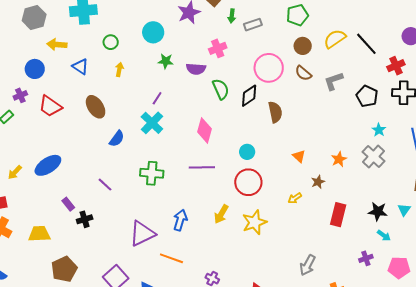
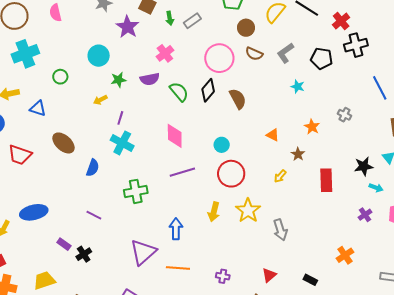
yellow arrow: (119, 69) -> (100, 100), moved, turned -112
cyan star: (379, 130) -> (298, 86), moved
gray cross: (374, 157) -> (344, 115), size x0.6
blue ellipse: (48, 165) -> (34, 212), turned 36
gray arrow: (308, 265) -> (280, 230), moved, turned -30

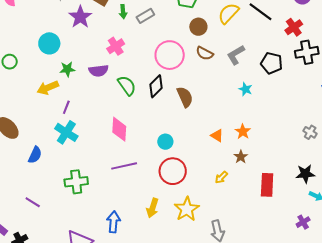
yellow arrow: (100, 100) -> (48, 88), size x1.5
gray cross: (344, 115) -> (310, 132), moved
orange star: (312, 127) -> (243, 132), moved

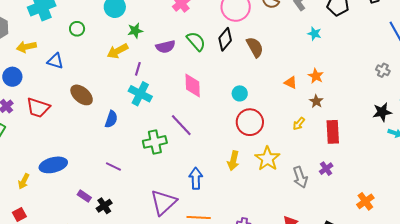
purple semicircle: (99, 71) -> (165, 47), moved
purple line: (124, 166) -> (181, 125), moved, turned 65
red rectangle: (267, 185) -> (333, 132), moved
purple cross: (303, 222) -> (326, 169), moved

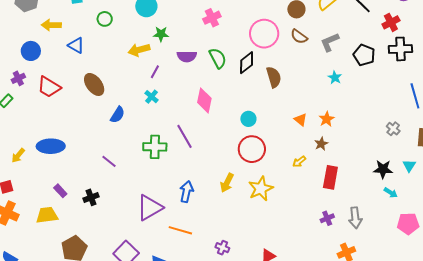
cyan cross: (140, 94) -> (152, 97), size x0.6
purple cross: (326, 169) -> (327, 218), moved
gray arrow: (300, 177) -> (355, 218), moved
purple rectangle: (84, 196) -> (60, 191), moved

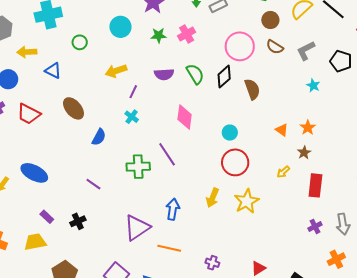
green star: (161, 34) -> (159, 35), moved
blue ellipse: (51, 146) -> (34, 173), turned 32

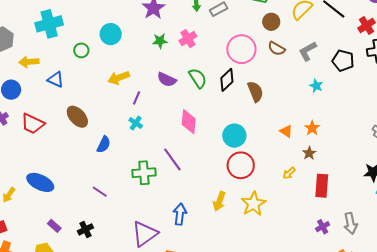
cyan circle: (120, 27) -> (111, 34), moved
purple semicircle: (164, 74) -> (167, 80), turned 30
cyan circle: (230, 133) -> (234, 136), size x1.5

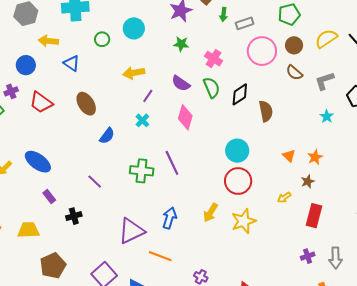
pink cross: (188, 39) -> (213, 59), moved, turned -36
pink circle: (241, 49) -> (262, 51), moved
pink diamond: (189, 122) -> (185, 117), moved
purple rectangle: (54, 226) -> (49, 197), moved

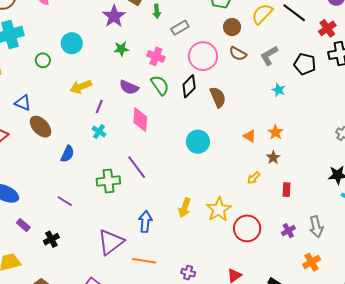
gray rectangle: (245, 23) -> (180, 28), moved
pink circle: (262, 51) -> (203, 56), moved
blue triangle: (72, 63) -> (23, 103), moved
red circle: (238, 181) -> (247, 228), moved
red rectangle: (314, 216) -> (286, 190), size x0.6

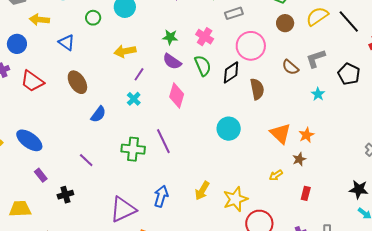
green star: (121, 49) -> (170, 37), moved
brown semicircle: (238, 54) -> (290, 67), moved
blue triangle: (23, 103) -> (67, 42), moved
orange triangle: (250, 136) -> (280, 134), size x1.6

